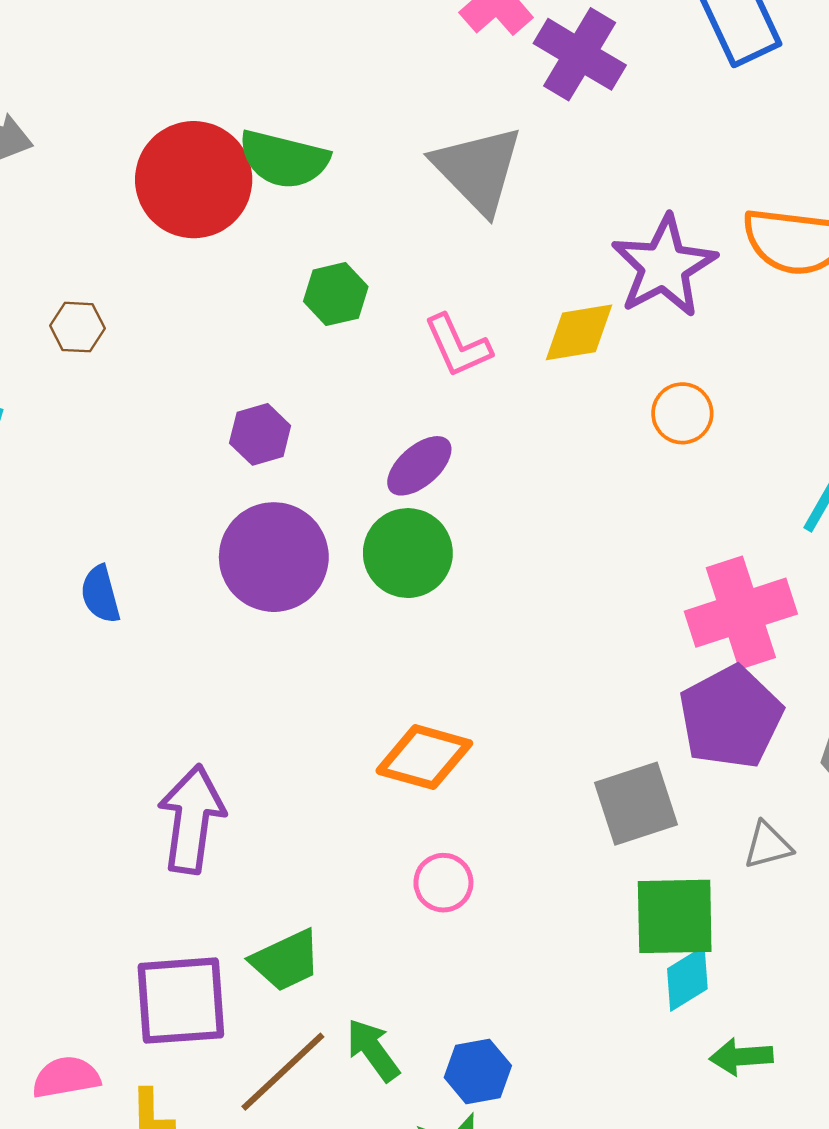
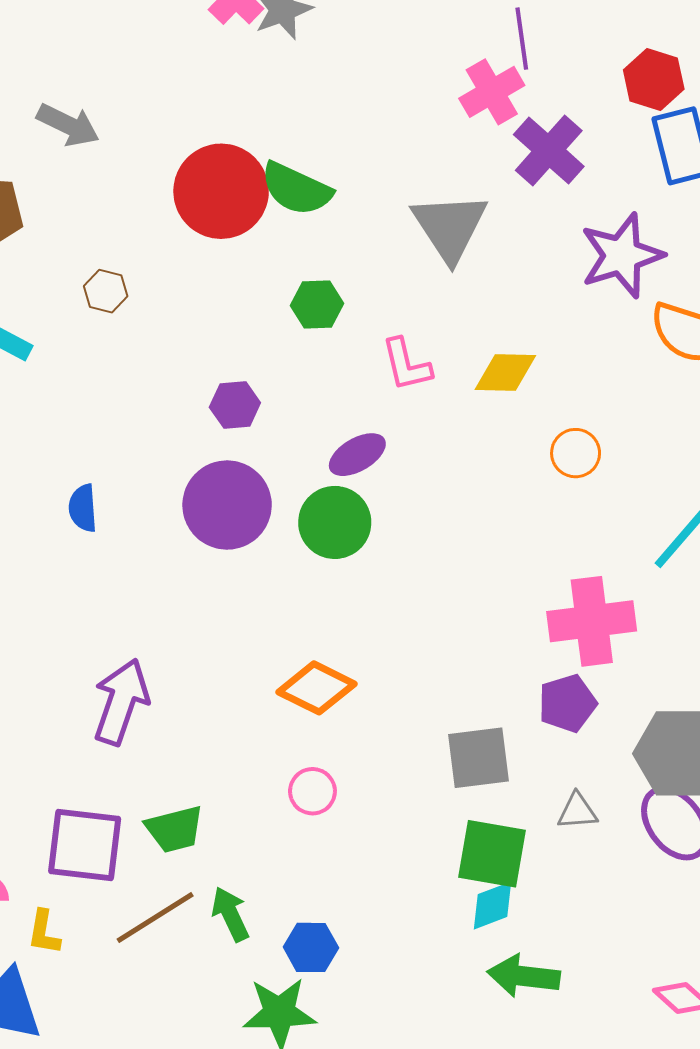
purple star: (664, 266) -> (622, 255), moved
purple pentagon: (731, 717) -> (567, 703), size x0.7
green arrow: (741, 1057) -> (524, 976), size x1.4

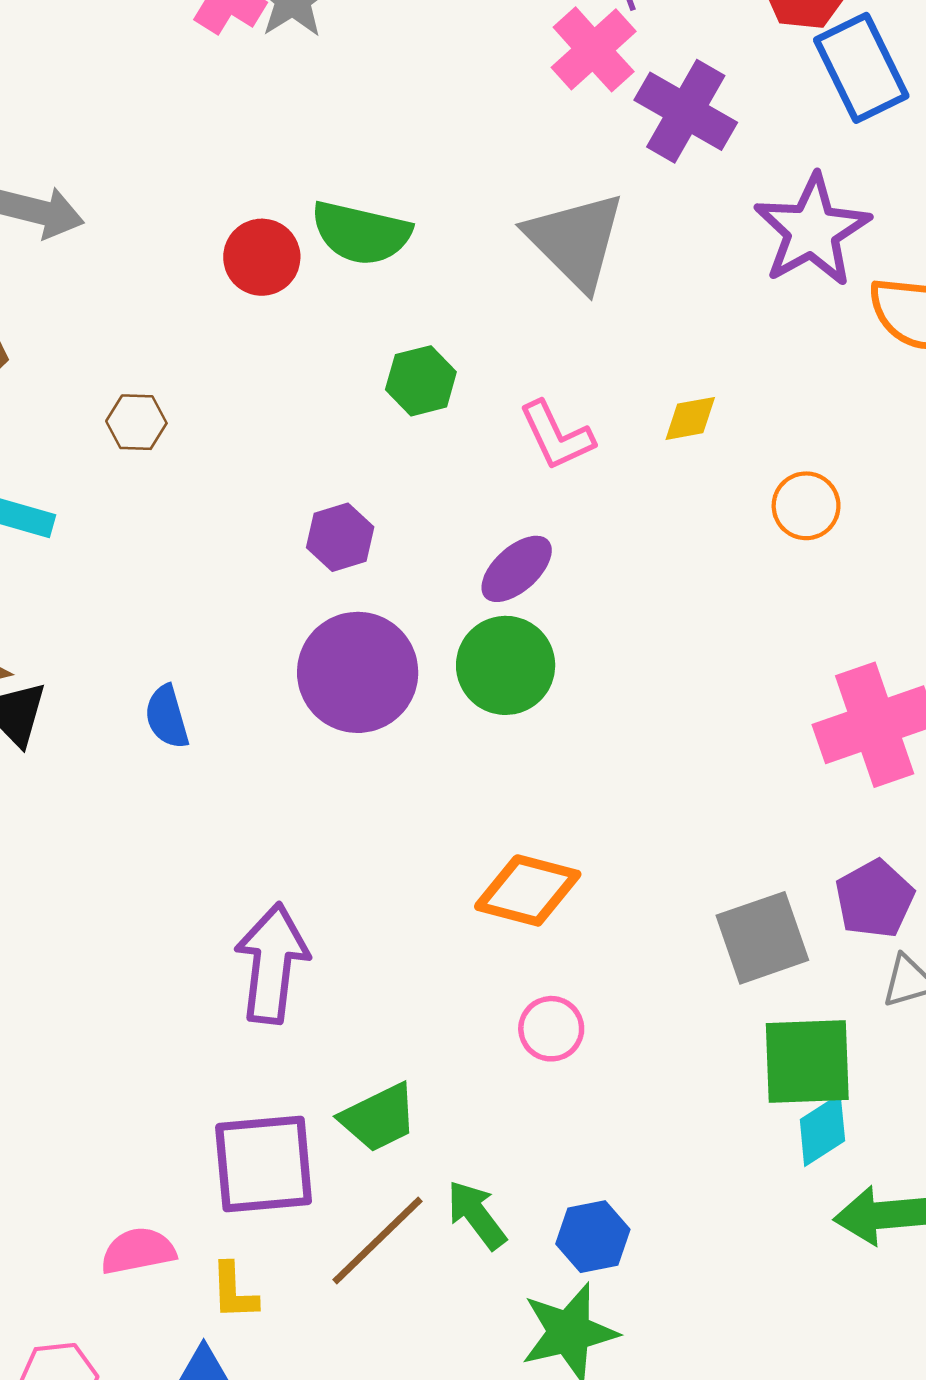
red circle: (221, 191) -> (262, 257), size x0.6
yellow diamond: (505, 373) -> (690, 418), size x0.7
purple pentagon: (567, 703) -> (875, 899), moved

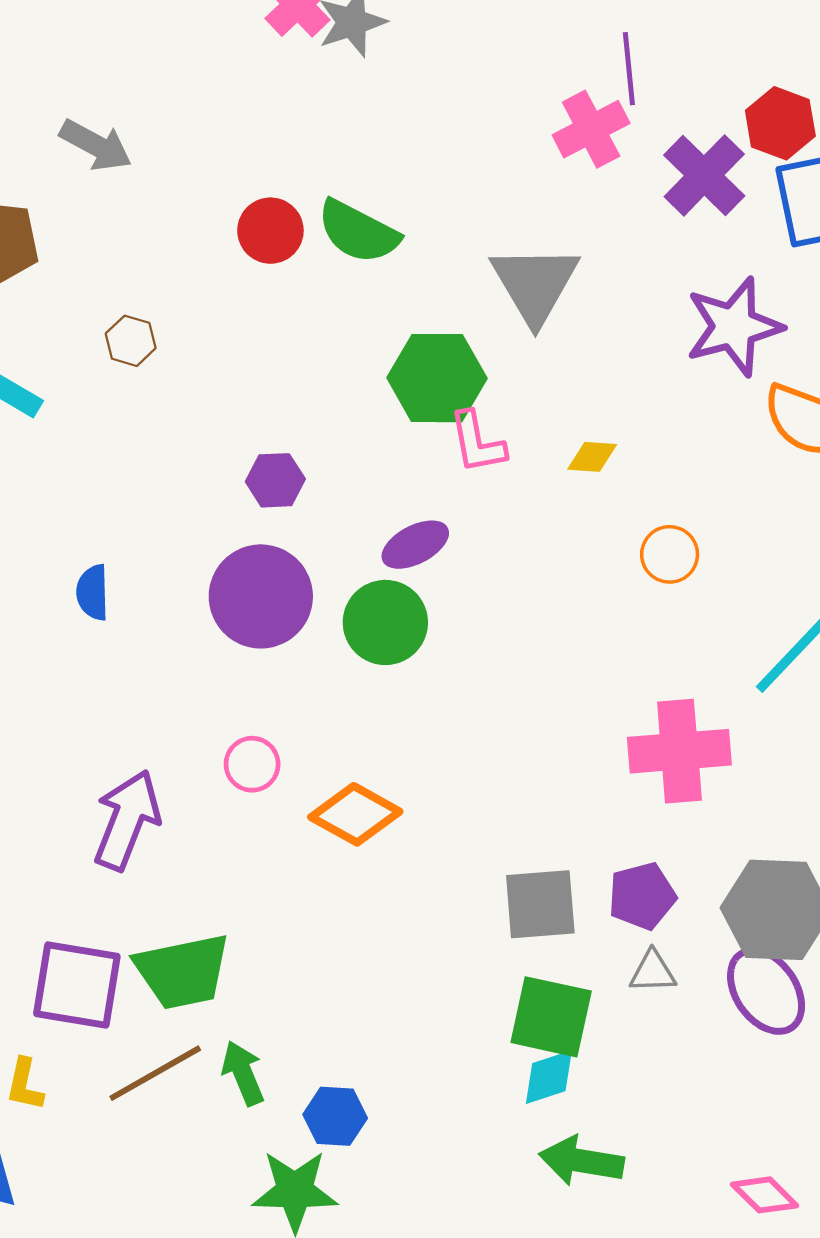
purple cross: (686, 111) -> (704, 175), moved
green hexagon: (421, 381) -> (437, 378), moved, size x1.6
pink circle: (551, 1029) -> (252, 764), moved
green trapezoid: (379, 1118) -> (183, 971), size x1.4

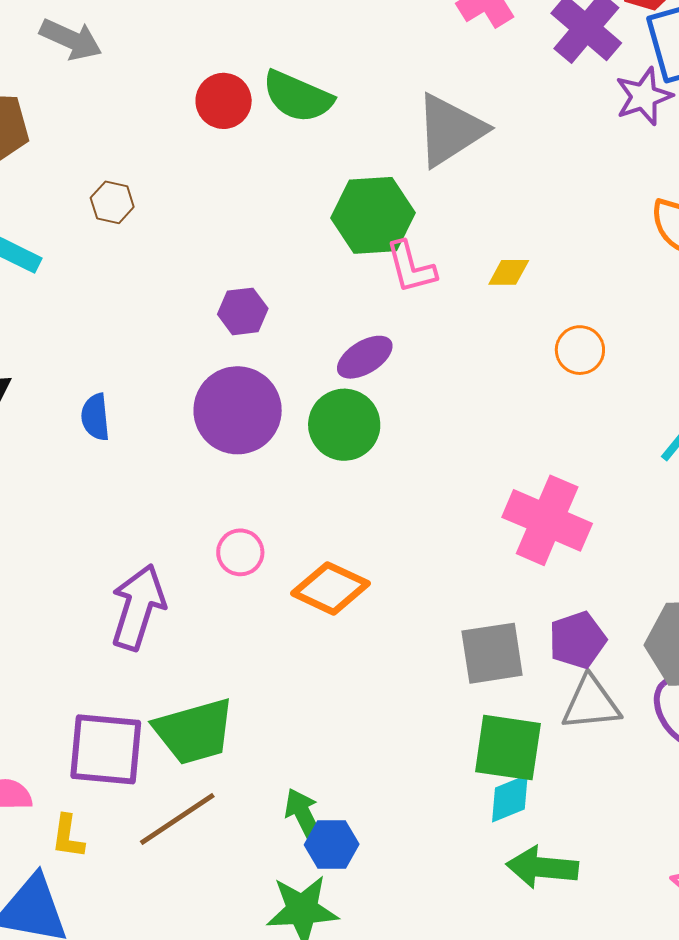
gray triangle: (535, 284) -> (450, 130), turned 32
purple star: (734, 327) -> (644, 96), moved, size x0.7
pink cross: (679, 751) -> (547, 520), moved, turned 32
gray triangle: (653, 972) -> (591, 703), size x1.5
green arrow: (243, 1073) -> (303, 815), moved

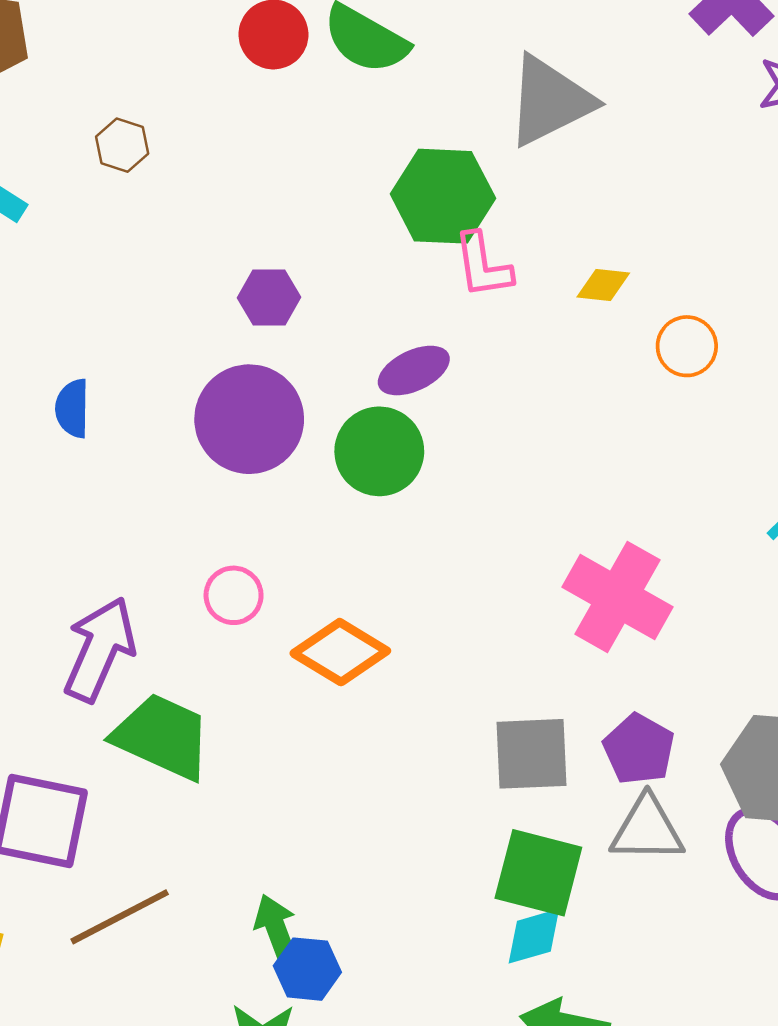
orange circle: (580, 350) -> (687, 346), moved
purple pentagon: (577, 640) -> (639, 749), turned -30
green trapezoid: (194, 731) -> (162, 737), moved, turned -146

